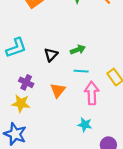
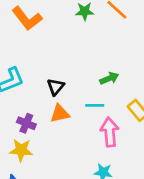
green arrow: (78, 50) -> (109, 78), moved
orange triangle: (58, 90) -> (60, 114), moved, turned 42

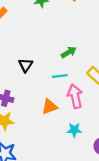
orange triangle: (60, 114) -> (50, 107), moved

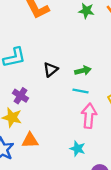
green arrow: (69, 52) -> (83, 71), moved
orange triangle: (50, 107) -> (30, 140), moved

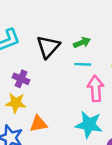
black triangle: (51, 70) -> (48, 47), size x1.5
cyan star: (77, 149) -> (89, 125), size x1.6

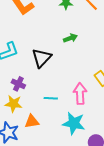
green arrow: (82, 43) -> (70, 38), moved
cyan line: (83, 64) -> (51, 98), moved

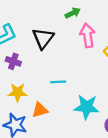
purple cross: (18, 84) -> (13, 61), moved
pink arrow: (80, 94) -> (88, 35), moved

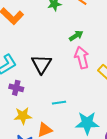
green arrow: (73, 13) -> (76, 36), moved

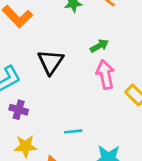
black triangle: (41, 64) -> (51, 62), moved

